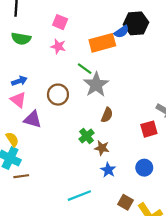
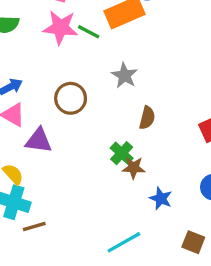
pink star: (58, 46) -> (60, 28), size x1.5
green line: (85, 69) -> (89, 32), moved
gray star: (96, 85) -> (125, 75), size x0.7
brown star: (102, 148) -> (134, 168), moved

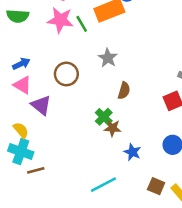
green line: (89, 32) -> (82, 24), turned 30
purple triangle: (39, 140) -> (41, 105), turned 30

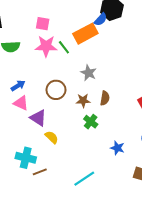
brown star: (112, 128) -> (83, 101), moved
yellow semicircle: (21, 130) -> (52, 137), moved
cyan line: (103, 185) -> (84, 179), moved

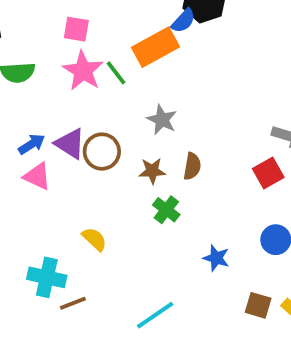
pink star: (46, 46) -> (83, 71), turned 30
purple triangle: (38, 118) -> (70, 144), moved

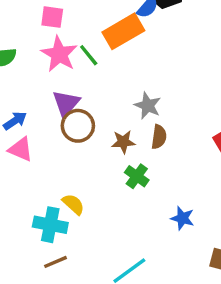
gray star: (162, 120) -> (148, 106), moved
purple triangle: (70, 144) -> (66, 103), moved, turned 40
cyan cross: (47, 277) -> (50, 225), moved

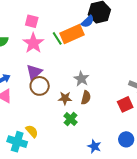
green line: (89, 55) -> (57, 38), moved

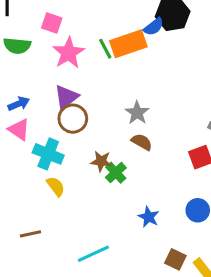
pink square: (32, 21) -> (52, 23), moved
brown star: (65, 98) -> (101, 161), moved
brown semicircle: (86, 98) -> (142, 142), turned -80
cyan cross: (17, 142) -> (48, 154), moved

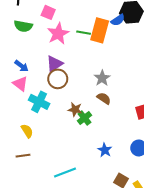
orange rectangle: (128, 44) -> (100, 30), turned -60
green line: (105, 49) -> (84, 33), turned -56
blue arrow: (19, 104) -> (21, 66), turned 56
yellow semicircle: (56, 186) -> (27, 131), moved

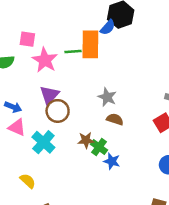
cyan cross: (39, 102) -> (43, 142), turned 30
yellow semicircle: (27, 131) -> (28, 181), moved
blue star: (105, 150) -> (112, 161), moved

